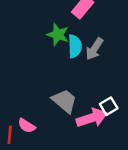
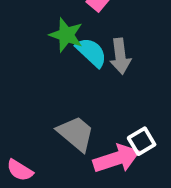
cyan semicircle: (75, 46) -> (91, 52), turned -45
gray arrow: (94, 49) -> (120, 56), turned -40

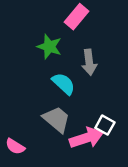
cyan semicircle: (91, 52) -> (64, 84), moved
white square: (142, 141) -> (105, 125), turned -30

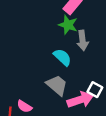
green star: (49, 47) -> (68, 25), moved

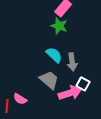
gray arrow: (83, 40) -> (72, 62), moved

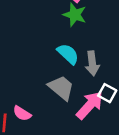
pink arrow: (70, 93) -> (90, 105), turned -30

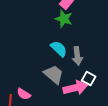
pink arrow: (90, 105) -> (75, 88), turned 35

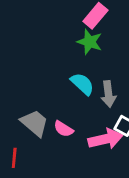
gray trapezoid: (54, 74) -> (34, 123), moved
pink semicircle: (24, 94) -> (63, 129), moved

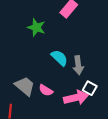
green star: (90, 42) -> (36, 27), moved

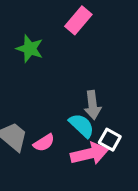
cyan semicircle: (59, 58) -> (82, 125), moved
pink semicircle: (46, 90) -> (44, 143), turned -64

